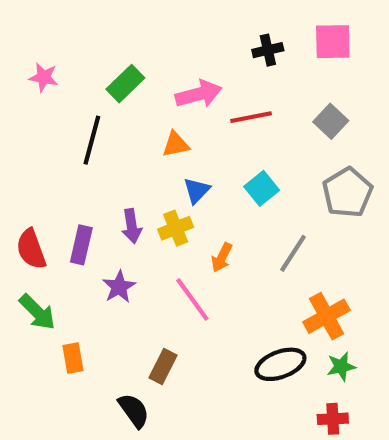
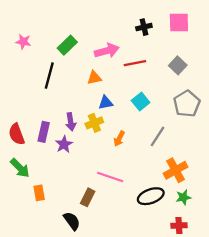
blue triangle: (197, 190) -> (106, 103), turned 35
purple star: (119, 287) -> (64, 144), moved
pink line: (192, 299) -> (110, 177), moved, turned -35

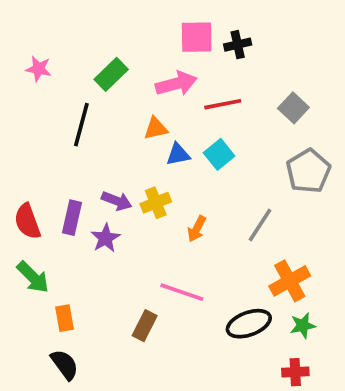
pink square: (179, 23) -> (197, 37), moved
cyan square: (141, 101) -> (219, 154), moved
blue triangle: (106, 103) -> (178, 154), moved
purple arrow: (71, 122) -> (117, 201), turned -60
black semicircle: (72, 221) -> (65, 365), moved

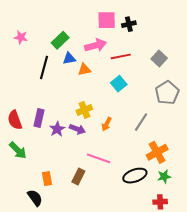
blue triangle: (178, 154) -> (69, 58), moved
purple arrow: (117, 201) -> (77, 129), moved
orange rectangle: (65, 318) -> (47, 179), moved

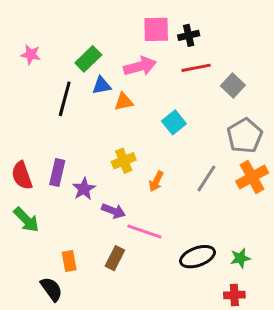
red line: (121, 56) -> (196, 68), moved
purple arrow: (77, 129) -> (113, 211), moved
orange cross: (157, 152) -> (252, 177), moved

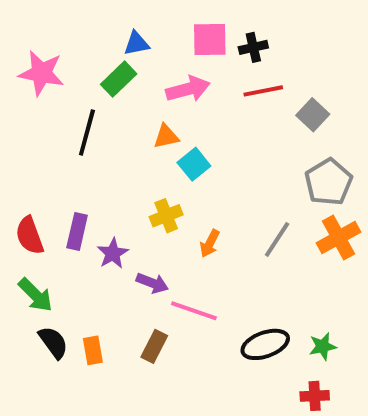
pink star: (31, 54) -> (41, 73), size x1.6
blue triangle: (102, 85) -> (136, 43), moved
cyan square: (174, 122) -> (194, 164), moved
black semicircle: (51, 289) -> (53, 342), moved

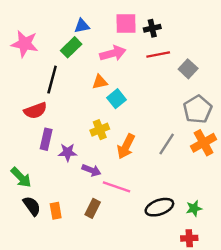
red semicircle: (30, 236) -> (35, 111), moved, turned -90
orange arrow: (210, 243) -> (126, 146), size x1.5
purple star: (113, 253) -> (68, 152), turned 30

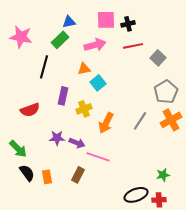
red semicircle: (35, 111) -> (30, 110), moved
purple rectangle: (46, 139) -> (63, 96), moved
purple star: (68, 152) -> (57, 138), moved
black ellipse: (159, 207) -> (136, 195), moved

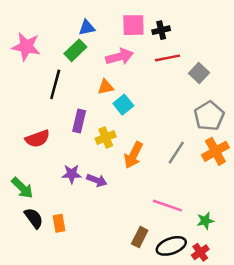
pink line: (98, 157) -> (167, 206), moved
brown rectangle: (78, 175) -> (140, 237), moved
red cross: (159, 200) -> (200, 252), turned -32

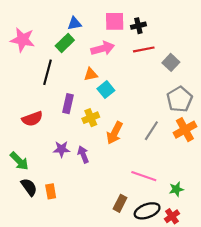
purple arrow: (97, 180) -> (83, 155), turned -133

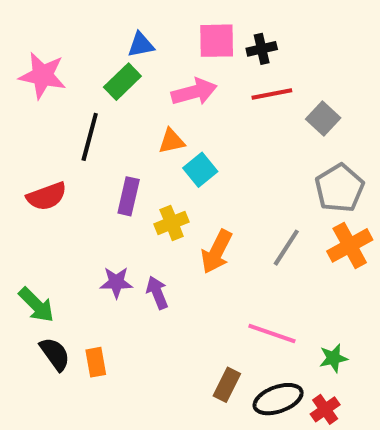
red semicircle: (32, 119) -> (47, 196), moved

